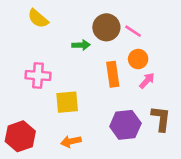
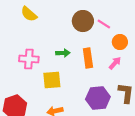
green arrow: (81, 45) -> (63, 53), moved
orange circle: (138, 59) -> (120, 42), moved

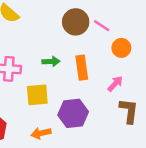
pink arrow: (115, 63) -> (115, 84), moved
purple hexagon: (98, 98) -> (73, 113), moved

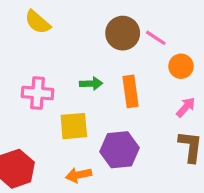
pink arrow: (115, 84) -> (186, 107), moved

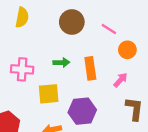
yellow semicircle: (38, 22) -> (22, 17), turned -120
brown circle: (123, 33) -> (72, 22), moved
pink arrow: (186, 107) -> (120, 80), moved

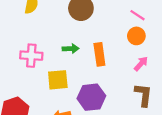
pink line: (109, 29) -> (138, 15), moved
pink arrow: (120, 80) -> (141, 64), moved

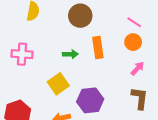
orange rectangle: (99, 54) -> (98, 48), moved
pink cross: (31, 56) -> (22, 54), moved
yellow square: (58, 80) -> (58, 84), turned -30

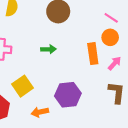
orange rectangle: (98, 48) -> (93, 54), moved
yellow square: (58, 84) -> (22, 86), moved

